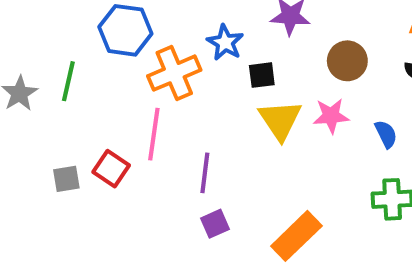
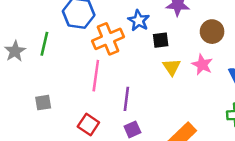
pink star: (331, 116) -> (202, 65), turned 30
yellow triangle: (280, 120) -> (172, 67), size x0.7
red square: (111, 169) -> (88, 125), moved

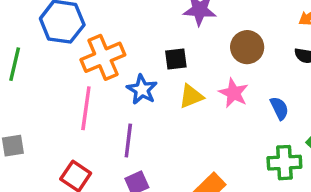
blue star: (139, 21) -> (142, 90), moved
yellow triangle: (172, 67) -> (191, 96), turned 42

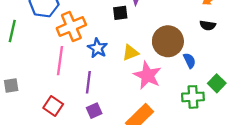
brown circle: (247, 47) -> (168, 41), moved, size x1.4
black square: (176, 59) -> (120, 13), moved
pink star: (234, 93) -> (147, 75), moved, size x1.4

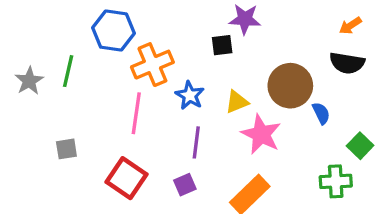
black semicircle: (208, 25) -> (347, 63), size x1.5
purple line: (88, 82) -> (196, 142), moved
green cross: (193, 97) -> (336, 181), moved
red square: (53, 106) -> (126, 178), size x1.4

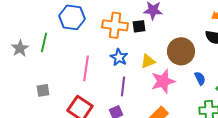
orange cross: (152, 65) -> (115, 25), moved, turned 30
blue semicircle: (321, 113) -> (200, 78), moved
pink star: (261, 134) -> (163, 81), turned 30

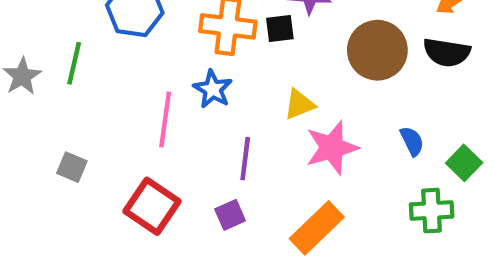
brown circle: (181, 51) -> (377, 50), moved
blue star: (119, 57) -> (213, 89), moved
gray square: (43, 90) -> (72, 167), turned 32

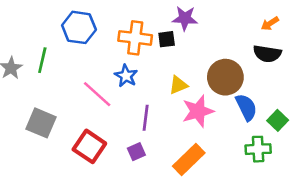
brown circle: (377, 50) -> (225, 77), moved
pink line: (165, 120) -> (97, 94), turned -56
blue semicircle: (412, 141) -> (246, 107), size x1.5
gray square: (72, 167) -> (41, 123), size x1.6

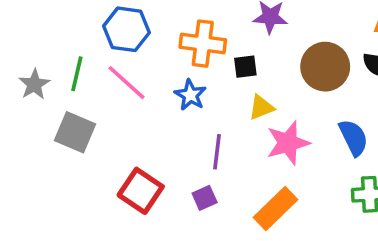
black square: (167, 39) -> (245, 67), moved
brown circle: (225, 77) -> (325, 67), moved
pink line: (97, 94) -> (126, 83), moved
gray square: (41, 123) -> (75, 132), moved

